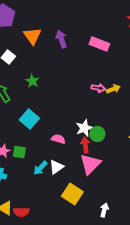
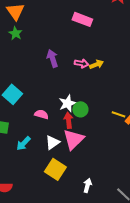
purple arrow: (61, 39) -> (52, 58), moved
green star: (32, 81) -> (15, 33), moved
white triangle: (56, 167) -> (52, 142), moved

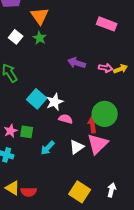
purple arrow: (52, 58) -> (77, 63), turned -54
white star: (67, 103) -> (55, 102), moved
green circle: (80, 109) -> (105, 114), size x1.6
yellow square: (55, 169) -> (80, 192), moved

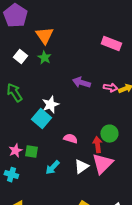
white star: (55, 102) -> (50, 105), moved
green circle: (105, 114) -> (109, 134), size x0.7

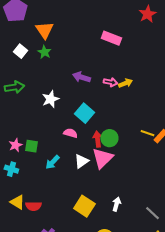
green arrow: (14, 93) -> (14, 87), turned 114
cyan square: (41, 119) -> (84, 113), moved
green circle: (109, 134) -> (109, 138), moved

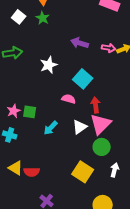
green circle: (109, 138) -> (102, 147), moved

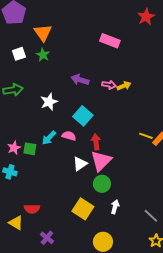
white square: (19, 17) -> (19, 54), turned 32
cyan arrow: (51, 128) -> (49, 138), moved
yellow triangle: (16, 168) -> (16, 223), moved

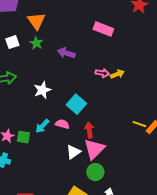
purple arrow: (80, 80) -> (66, 53), moved

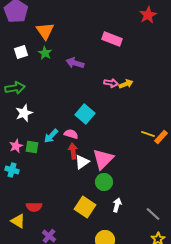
white star: (42, 90) -> (24, 113), moved
red arrow: (89, 130) -> (73, 151), moved

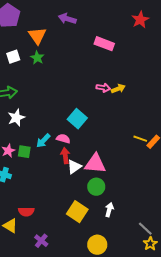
purple arrow: (75, 63) -> (67, 19), moved
pink triangle: (103, 159) -> (95, 164), turned 50
gray line: (153, 214) -> (145, 229), moved

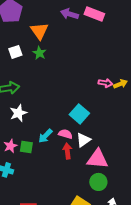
pink rectangle: (104, 44) -> (94, 14), moved
white triangle: (74, 167) -> (83, 140), moved

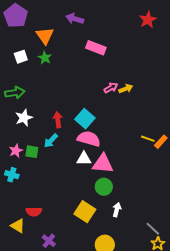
pink rectangle: (94, 14) -> (96, 48), moved
pink arrow: (105, 83) -> (111, 88), turned -40
pink semicircle: (65, 134) -> (89, 139), moved, size x1.6
white triangle: (83, 140) -> (84, 159), moved, turned 35
red arrow: (67, 151) -> (58, 120), moved

